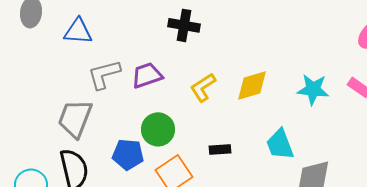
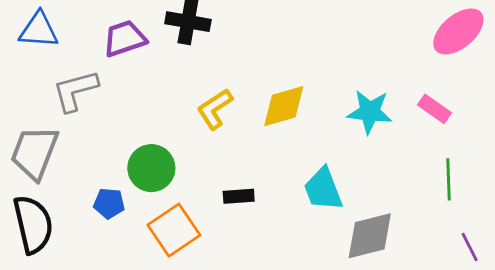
purple trapezoid: (147, 75) -> (125, 39), moved
blue pentagon: (128, 154) -> (109, 203), size x0.7

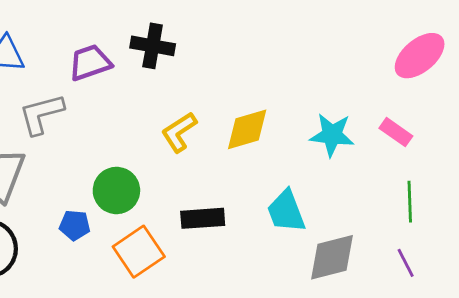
black rectangle: (239, 196) -> (203, 218), size x1.4
purple line: (470, 247) -> (406, 263), moved

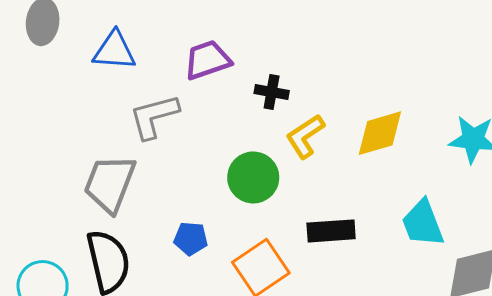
black cross: (153, 46) -> (272, 92), moved, size x0.7
green circle: (116, 190) -> (253, 177), moved

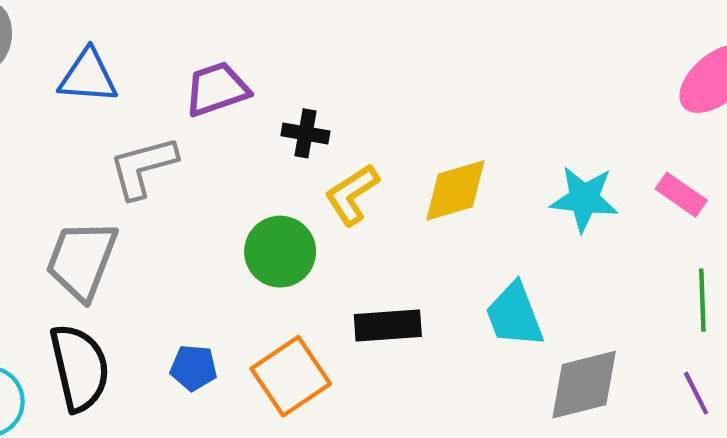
blue pentagon: (191, 239) -> (194, 368), moved

